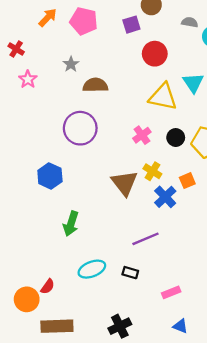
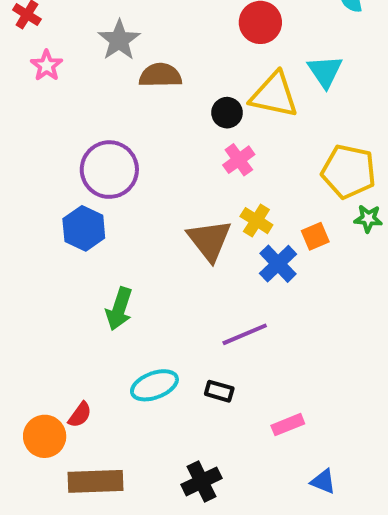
gray star: (71, 64) -> (119, 40), size x1.5
purple circle: (80, 128) -> (109, 170), moved
black circle: (176, 138) -> (227, 113), moved
blue triangle: (180, 326) -> (323, 481), moved

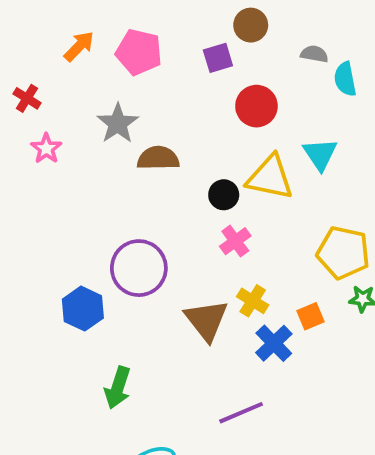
purple circle: (109, 170) -> (139, 268), moved

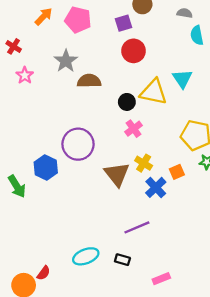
gray semicircle: (314, 54) -> (185, 13), moved
red circle: (256, 106) -> (134, 51), moved
green arrow: (118, 388) -> (17, 186), moved, turned -50

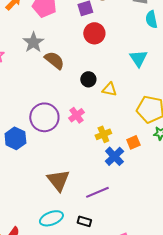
brown semicircle: (89, 81) -> (54, 60), turned 40
yellow triangle: (154, 92) -> (109, 89), moved, size x0.6
pink cross: (134, 129) -> (76, 115), moved
yellow cross: (144, 163) -> (103, 134), turned 35
brown triangle: (117, 174) -> (58, 180), moved

